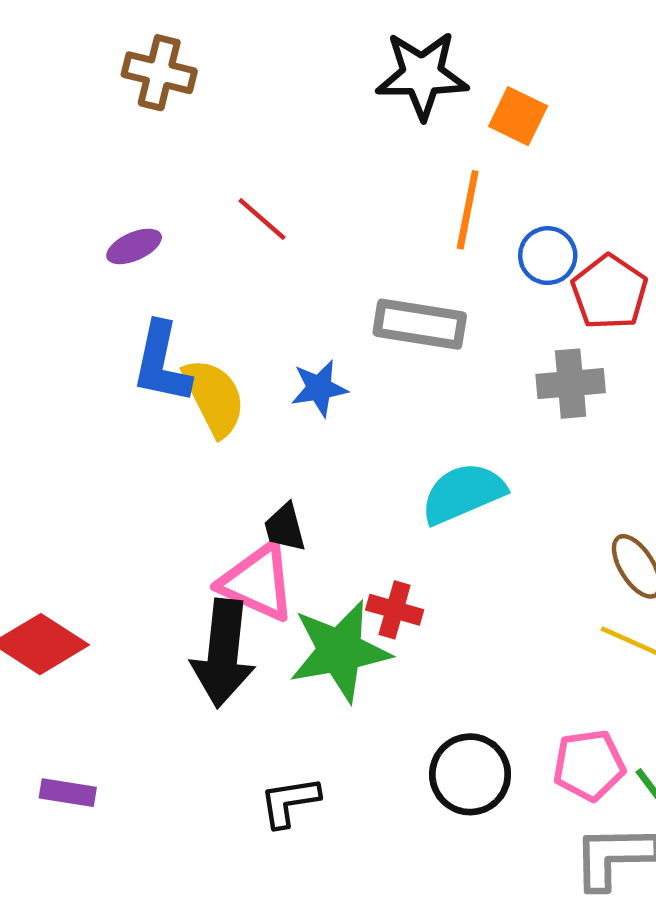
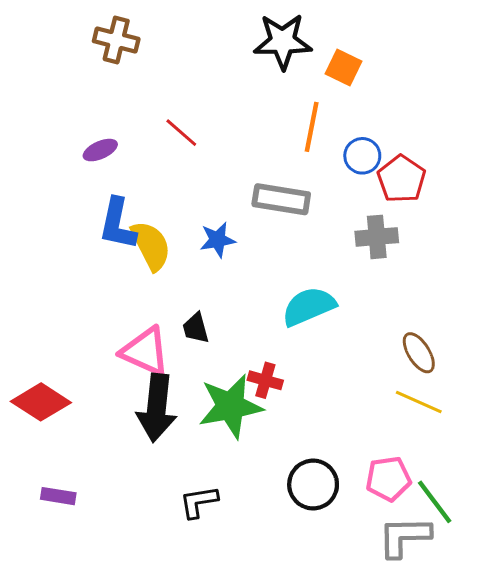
pink triangle: (257, 582) -> (145, 351), moved

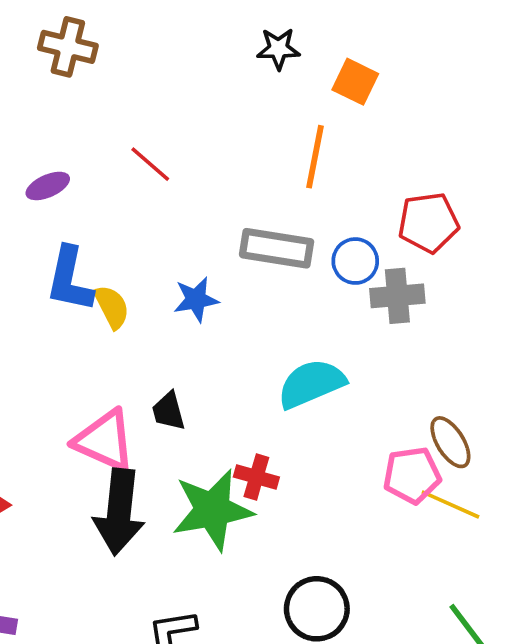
black star: (283, 41) -> (278, 49), size x0.6
blue circle: (362, 156) -> (355, 261), moved
red pentagon: (401, 179) -> (428, 223), turned 30
yellow semicircle: (151, 246) -> (112, 307), size x0.7
pink pentagon: (388, 479) -> (412, 475), moved

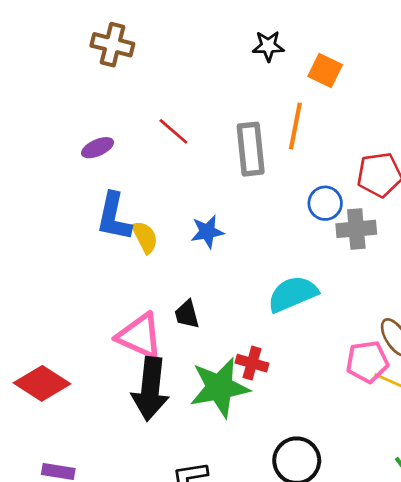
gray rectangle: (277, 248) -> (251, 149), moved, turned 75

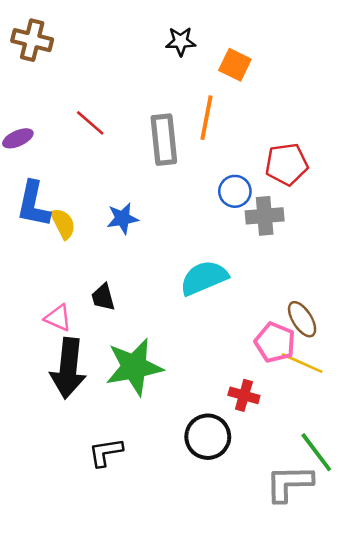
pink triangle: (140, 336) -> (58, 318), size x0.6
pink pentagon: (367, 362) -> (275, 342), turned 30
red cross: (252, 363) -> (244, 395), moved

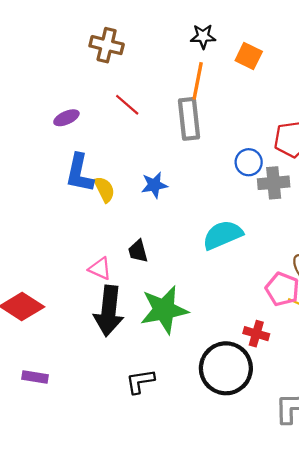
brown cross: (32, 40) -> (107, 45), moved
orange line: (206, 118) -> (198, 81), moved
black circle: (208, 437) -> (226, 368), size x1.4

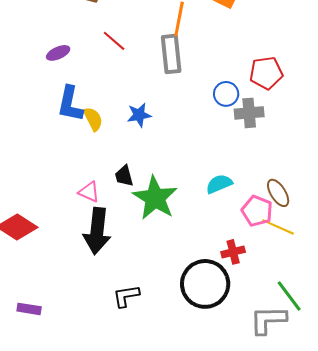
cyan semicircle: (223, 235) -> (219, 184), moved, size x0.7
green star: (164, 310) -> (155, 198), moved, turned -30
red cross: (256, 334) -> (233, 252), turned -30
purple rectangle: (35, 377) -> (29, 309), moved

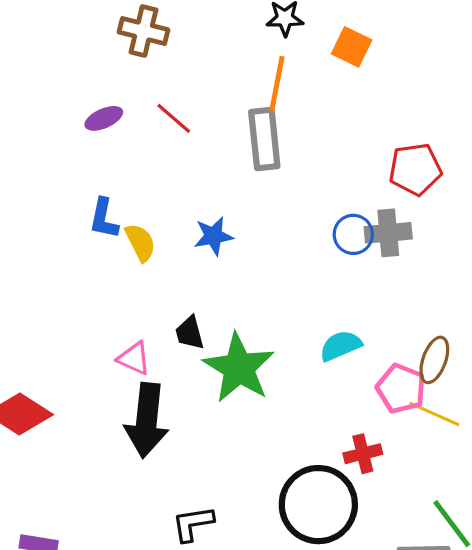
purple ellipse: (58, 53) -> (104, 118), moved
blue circle: (226, 94) -> (353, 234), moved
blue L-shape: (70, 104) -> (104, 219), size x0.7
brown ellipse: (278, 193) -> (434, 360), turned 52

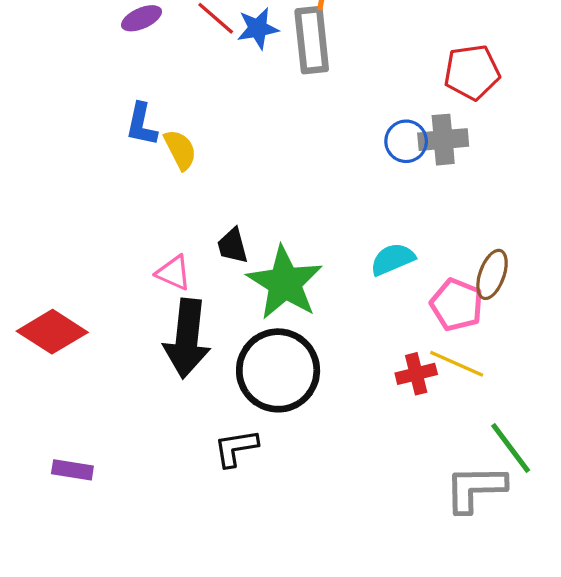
blue star: (213, 236) -> (258, 28), moved
yellow line: (434, 414) -> (457, 364), moved
black circle: (318, 505) -> (278, 370), moved

